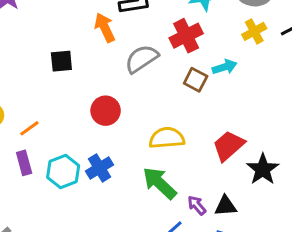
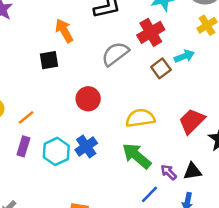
orange arrow: (105, 28) -> (64, 31), moved
brown square: (196, 80) -> (161, 68), turned 30
purple rectangle: (24, 163) -> (23, 146), turned 36

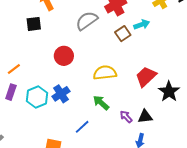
green arrow: (137, 156) -> (101, 103), size x0.7
blue line: (149, 194) -> (82, 127), moved

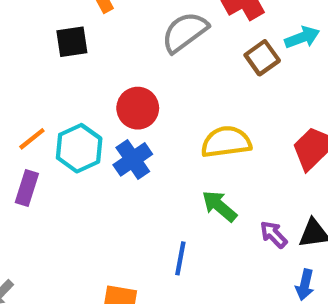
blue cross: (61, 94) -> (133, 159), moved
cyan hexagon: (37, 97) -> (79, 148), moved
blue line: (82, 127) -> (180, 258), turned -35

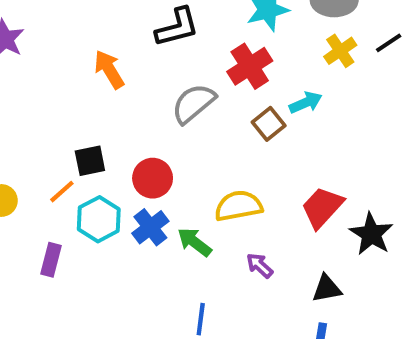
black square: (72, 42) -> (90, 161), moved
orange line: (32, 139) -> (62, 192), moved
green arrow: (219, 206) -> (194, 242), moved
purple arrow: (274, 234) -> (260, 265), moved

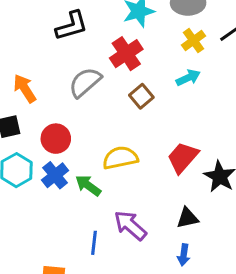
orange arrow: (109, 69) -> (25, 88), moved
cyan arrow: (306, 103) -> (188, 78), moved
purple arrow: (260, 265) -> (130, 225), moved, size x1.6

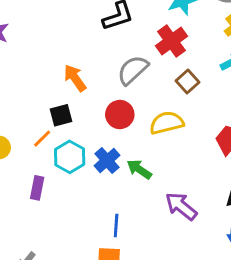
red circle: (56, 139) -> (120, 115), moved
yellow semicircle: (120, 158) -> (167, 123), moved
blue line: (94, 243) -> (116, 226), moved

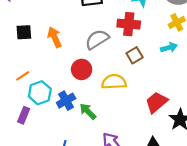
red cross: (171, 41) -> (129, 24), turned 30
black square: (61, 115) -> (24, 32), moved
purple rectangle: (37, 188) -> (24, 115), moved

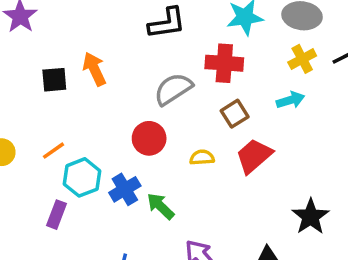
orange arrow: (55, 37) -> (94, 69), moved
yellow semicircle: (114, 82) -> (202, 157), size x0.6
red trapezoid: (156, 102) -> (254, 156), moved

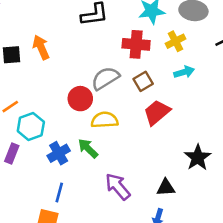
yellow cross: (302, 59) -> (175, 41), moved
gray semicircle: (173, 89) -> (105, 78), moved
yellow semicircle: (202, 157) -> (105, 120), moved, size x1.5
blue cross: (125, 189) -> (59, 153), moved

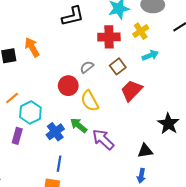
gray semicircle: (105, 78) -> (87, 67), size x0.6
yellow semicircle: (105, 120) -> (90, 101), turned -110
purple arrow: (118, 186) -> (103, 140), moved

